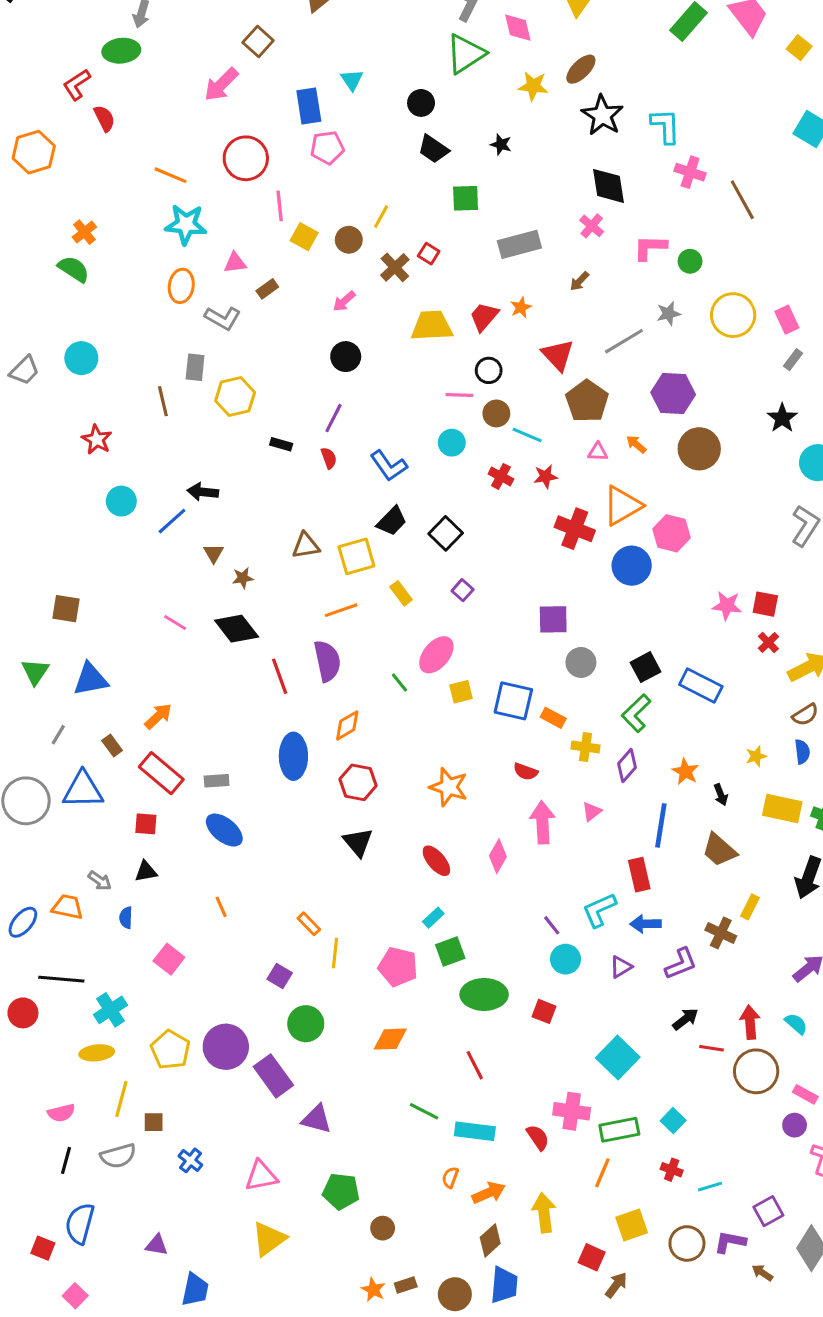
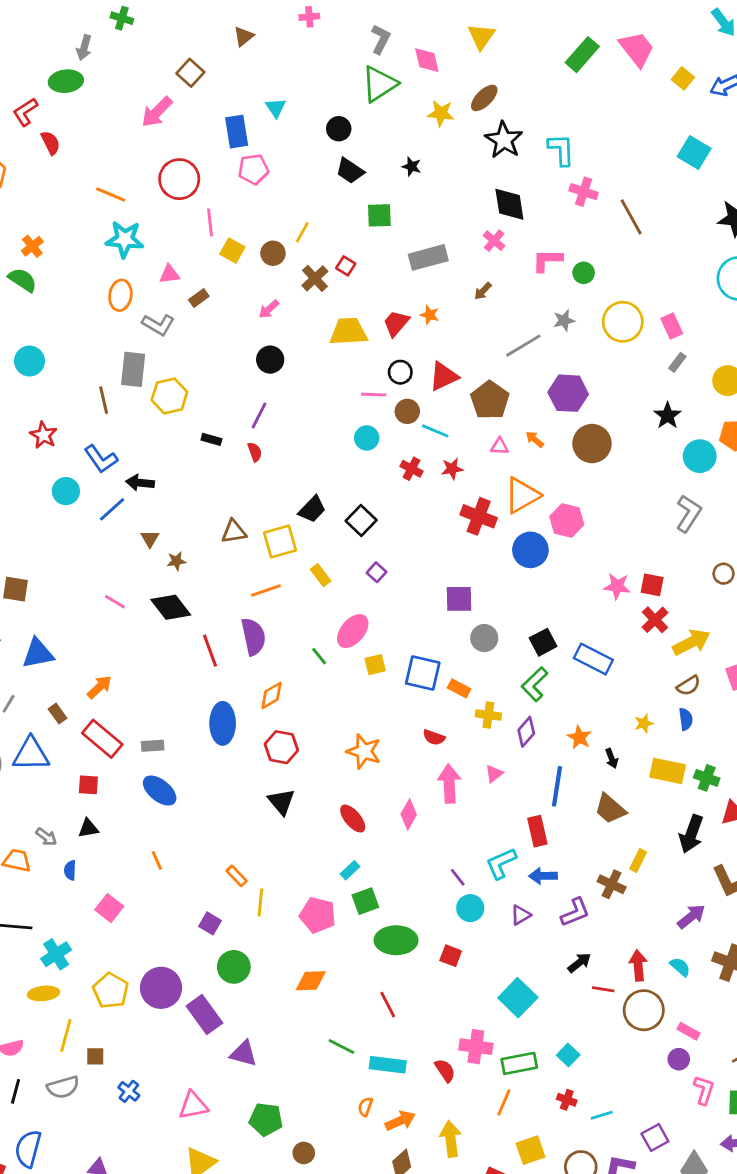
orange star: (521, 307) -> (430, 315), turned -30
red triangle: (558, 355) -> (444, 376), moved, turned 48
gray rectangle: (195, 367) -> (133, 369), size x1.4
blue L-shape: (389, 466) -> (101, 459), moved
red cross: (768, 642) -> (655, 620), size x1.4

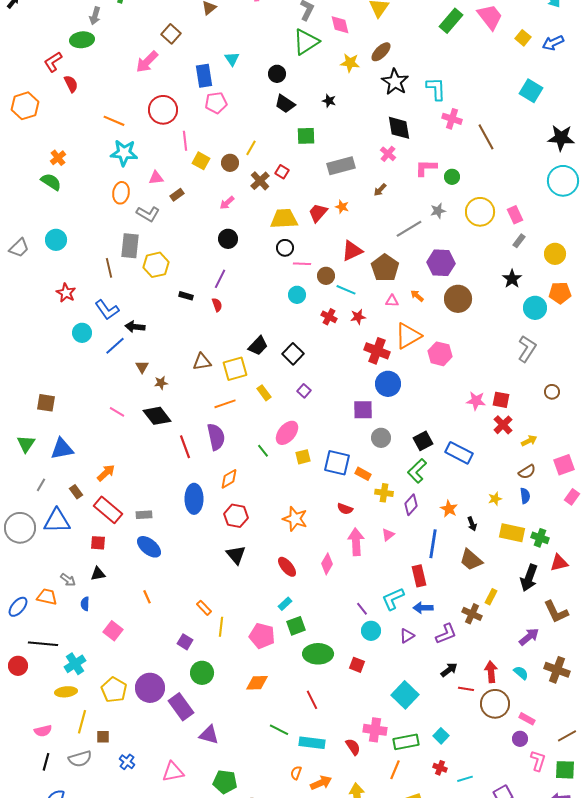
black circle: (400, 372) -> (285, 248), moved
blue circle: (530, 550) -> (388, 384), moved
yellow arrow: (691, 642) -> (529, 441), size x0.6

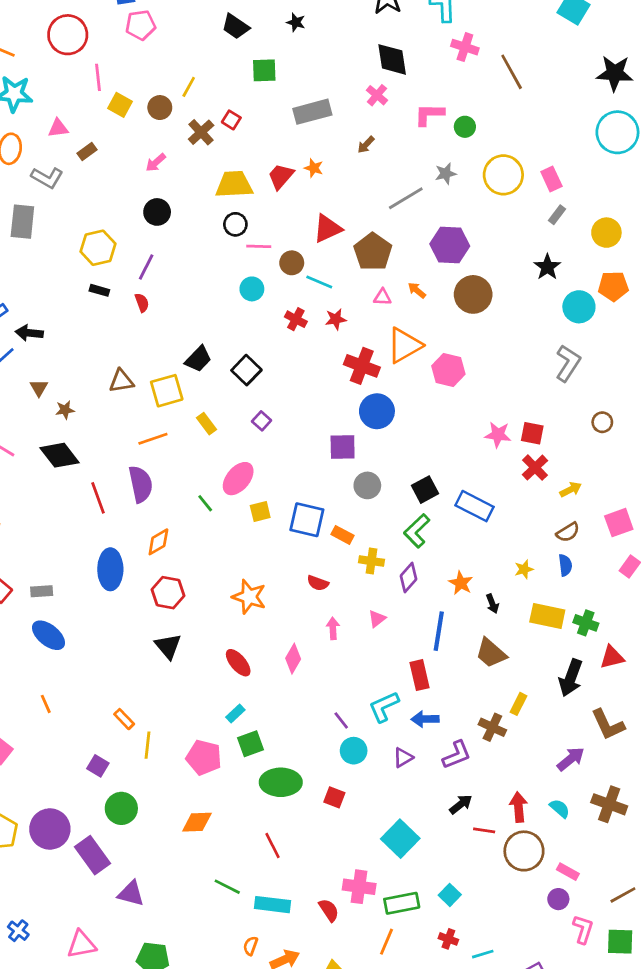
yellow hexagon: (156, 265) -> (98, 248), moved
pink arrow: (356, 542) -> (333, 628), size x0.6

